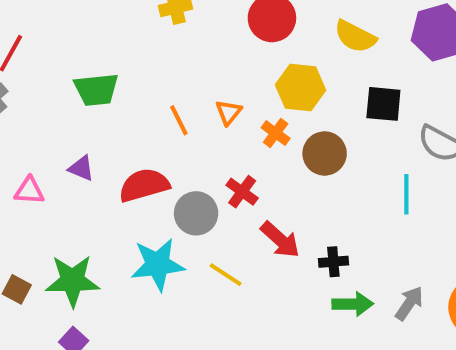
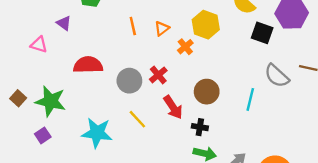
black square: (383, 104) -> (262, 33), moved
brown circle: (325, 153) -> (207, 92), moved
purple triangle: (81, 168) -> (64, 23), moved
red semicircle: (144, 185) -> (88, 65), moved
cyan star: (158, 265) -> (97, 133), moved

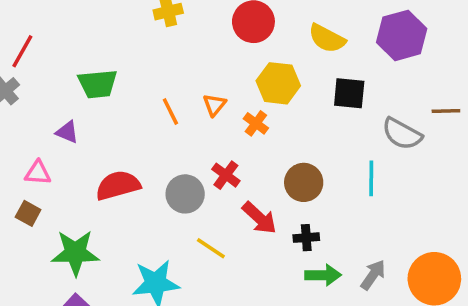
black square: (262, 33) -> (349, 93), moved
brown square: (18, 98) -> (28, 213), moved

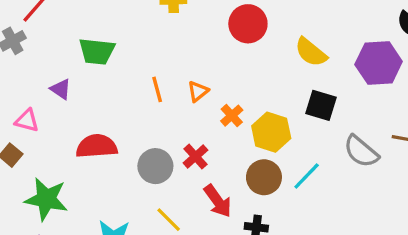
yellow hexagon: (278, 83) -> (271, 132), moved
cyan line: (371, 178) -> (307, 176), moved, turned 32

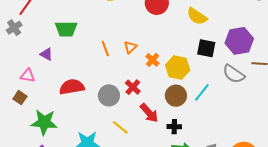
purple hexagon: (379, 63) -> (239, 41), moved

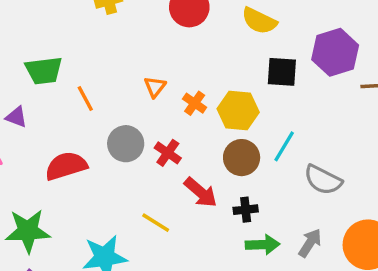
orange line: (105, 48) -> (85, 99), moved
gray semicircle: (234, 74) -> (323, 180), moved
gray circle: (109, 95) -> (126, 144), moved

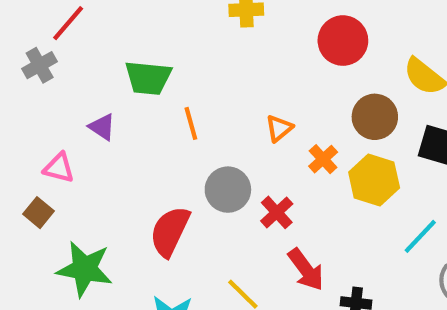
brown circle: (242, 158) -> (375, 117), moved
red semicircle: (66, 166) -> (170, 231), moved, turned -60

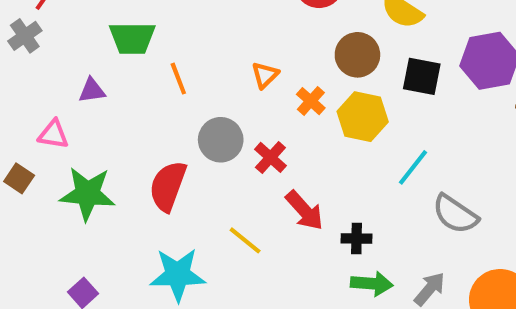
purple triangle: (102, 127) -> (92, 90), turned -36
brown square: (38, 213) -> (19, 178), moved
green star: (85, 269) -> (87, 194), moved

